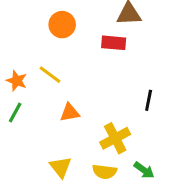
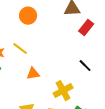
red rectangle: (114, 43) -> (86, 28), moved, turned -56
black line: (149, 100) -> (85, 66), turned -56

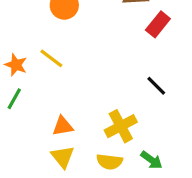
orange triangle: (33, 74) -> (63, 126), moved

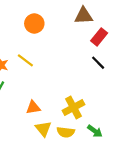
black line: (156, 86) -> (98, 63), moved
yellow triangle: (63, 157) -> (43, 129), moved

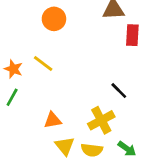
red rectangle: (99, 37) -> (132, 35), turned -36
black line: (98, 63) -> (119, 91), moved

